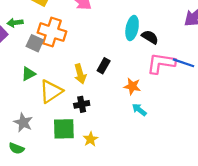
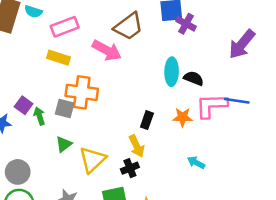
green arrow: (15, 23) -> (39, 116), moved, turned 88
yellow arrow: (80, 74) -> (137, 146), moved
orange star: (132, 86) -> (183, 117), moved

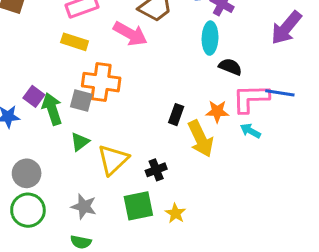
cyan ellipse: (172, 72) -> (210, 38), moved
green arrow: (39, 116) -> (52, 109), size x1.5
yellow arrow: (137, 146) -> (201, 139), moved, size x1.4
cyan arrow: (196, 163) -> (250, 131), moved

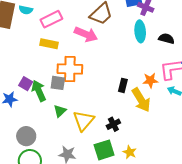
black semicircle: (230, 67) -> (166, 39), moved

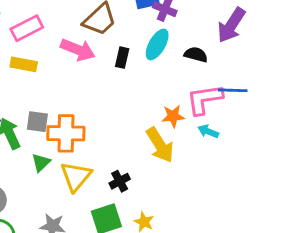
cyan ellipse: (140, 31) -> (157, 44), turned 35
orange cross: (70, 69) -> (66, 133), moved
black rectangle: (123, 85) -> (122, 58), moved

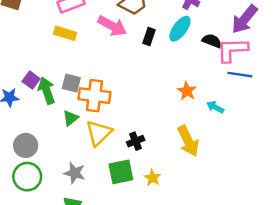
pink L-shape: (205, 99) -> (232, 50), moved
orange star: (173, 116) -> (187, 91), turned 30
yellow arrow: (160, 145) -> (188, 141), moved

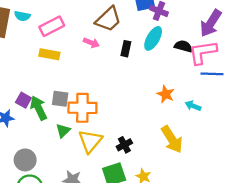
pink arrow: (112, 26) -> (91, 43), size x0.6

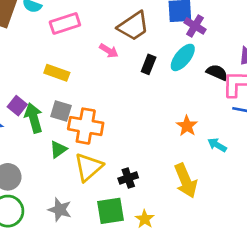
yellow rectangle: (49, 54) -> (57, 73), moved

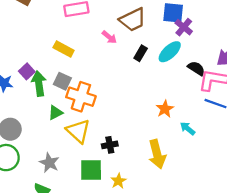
yellow triangle: (88, 167) -> (78, 131), turned -45

